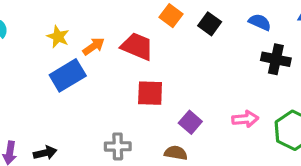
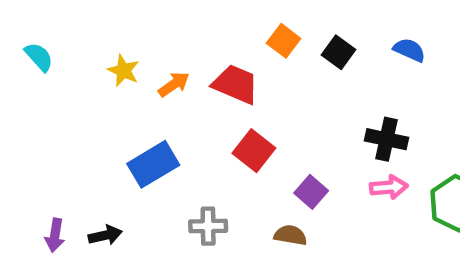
black cross: (276, 59) -> (386, 139), moved
blue rectangle: (68, 75) -> (153, 164), moved
red square: (150, 93) -> (254, 151), turned 36

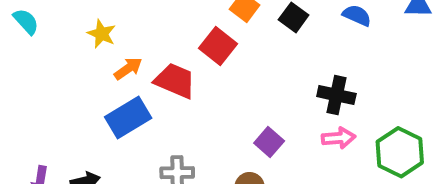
orange arrow: (174, 84) -> (128, 68), moved
red trapezoid: (236, 84) -> (175, 81), moved
red square: (254, 151) -> (218, 46), moved

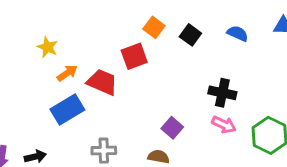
red square: (218, 46) -> (134, 56), turned 32
pink arrow: (338, 138) -> (224, 125), turned 30

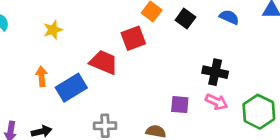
yellow star: (47, 47) -> (53, 30), turned 30
orange arrow: (67, 73) -> (42, 76), moved, turned -60
purple square: (172, 128) -> (180, 105), moved, turned -36

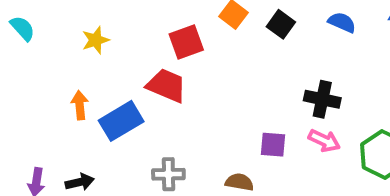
red square: (133, 38) -> (186, 42), moved

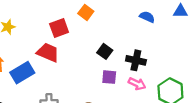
black square: (281, 24) -> (105, 51), moved
purple square: (273, 145) -> (109, 77), moved

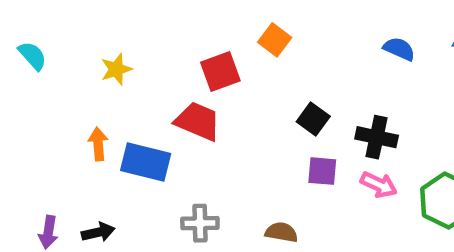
blue rectangle: (22, 73) -> (146, 162), turned 45

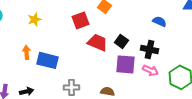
blue semicircle: (399, 49) -> (159, 21), moved
red trapezoid: (198, 121) -> (97, 42), moved
purple square: (322, 171) -> (125, 64), size x1.5

